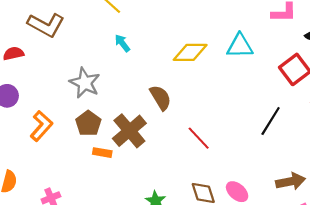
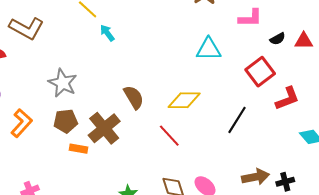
cyan arrow: (122, 43) -> (107, 33), moved
yellow diamond: (190, 52) -> (184, 100), moved
brown pentagon: (88, 123) -> (66, 121), turned 30

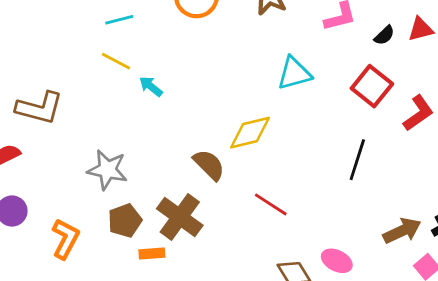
yellow diamond: (184, 100) -> (250, 133), moved

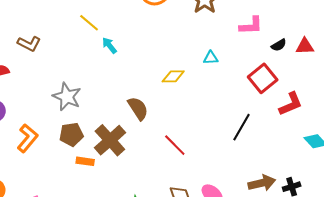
cyan triangle: (294, 73) -> (211, 58), size x0.6
brown L-shape: (39, 108) -> (29, 44), size x0.7
yellow diamond: (250, 133) -> (173, 76), moved, size x0.7

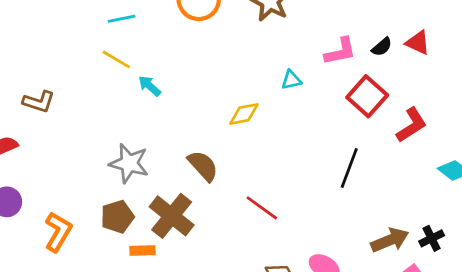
pink L-shape: (251, 26) -> (340, 51), moved
red triangle: (305, 46) -> (418, 43), turned 36
gray star: (67, 97) -> (129, 163), moved

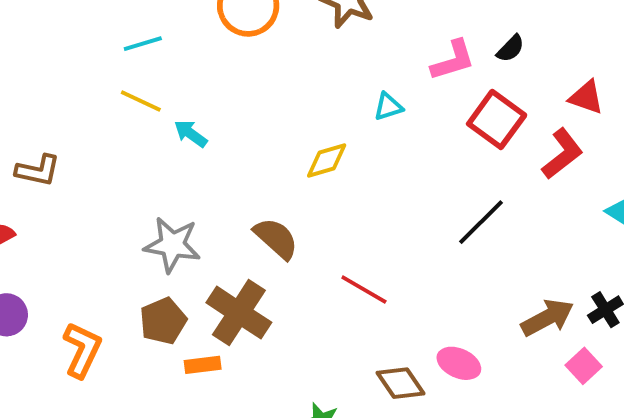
red triangle: (418, 43) -> (586, 97), moved
black line: (349, 168) -> (481, 222), turned 30

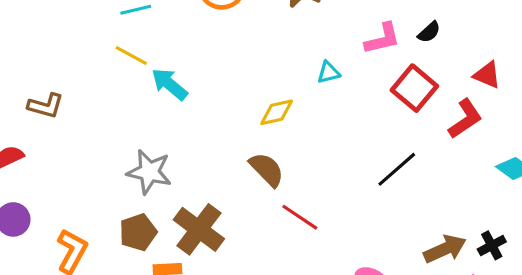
cyan arrow: (191, 134) -> (169, 84), size x1.4
brown semicircle: (276, 238) -> (267, 169), moved

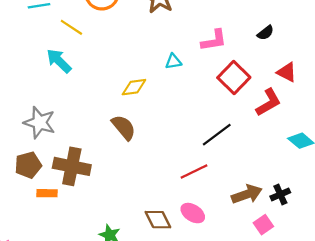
black semicircle: (429, 32) -> (265, 33), moved
yellow line: (131, 56) -> (71, 27), moved
red line: (300, 217) -> (194, 172), moved, turned -64
brown cross: (199, 229) -> (72, 166), turned -30

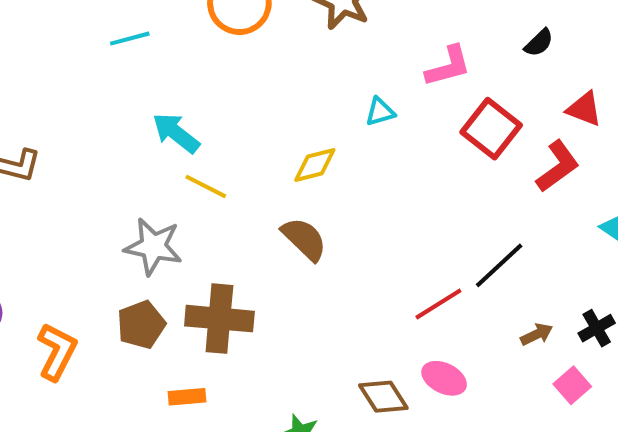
yellow line: (71, 27) -> (206, 186), moved
black line: (217, 135) -> (499, 265), moved
orange rectangle: (47, 193) -> (187, 397), moved
brown arrow: (247, 194) -> (537, 334), size x0.6

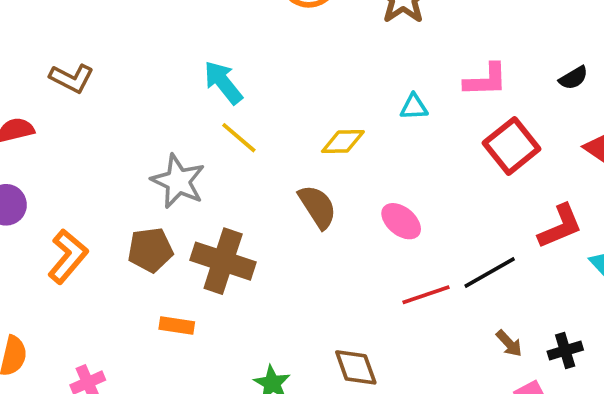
red L-shape: (558, 166) -> (560, 226), moved
brown arrow: (537, 334) -> (509, 343), turned 60
pink ellipse: (444, 378) -> (401, 221), moved

